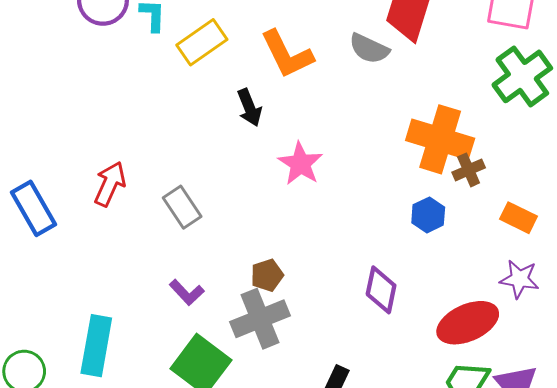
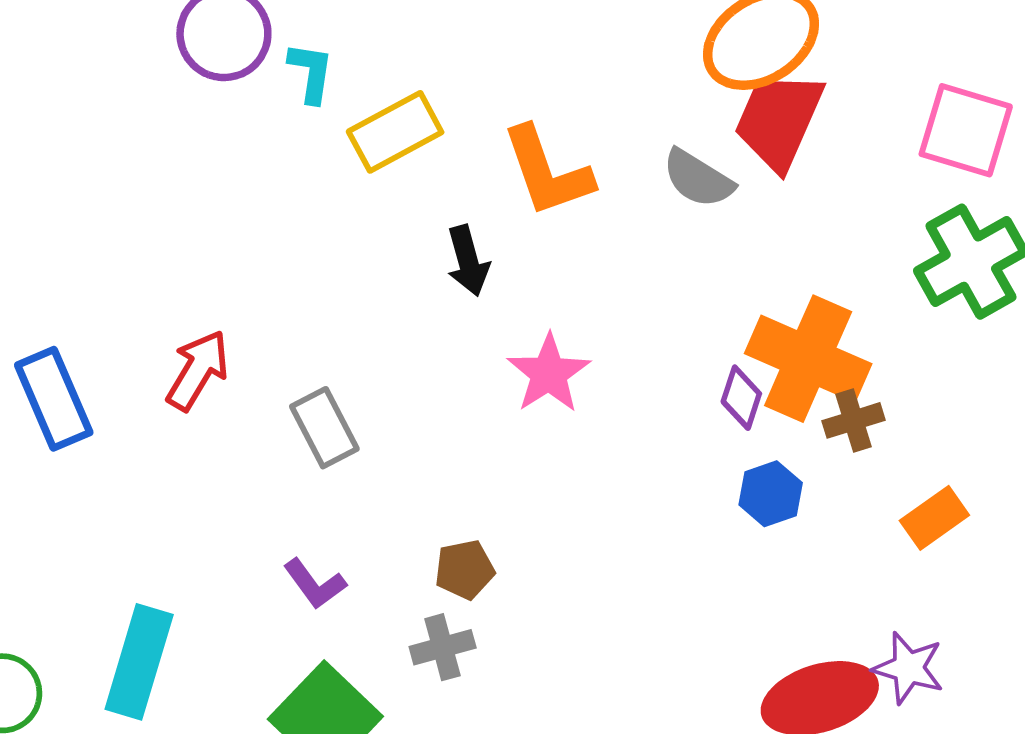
orange rectangle: (519, 218) -> (934, 518), turned -68
purple star: (519, 279) -> (908, 668), moved
purple diamond: (381, 290) -> (741, 398), moved, size x0.7
gray cross: (260, 319) -> (443, 647), size x0.6

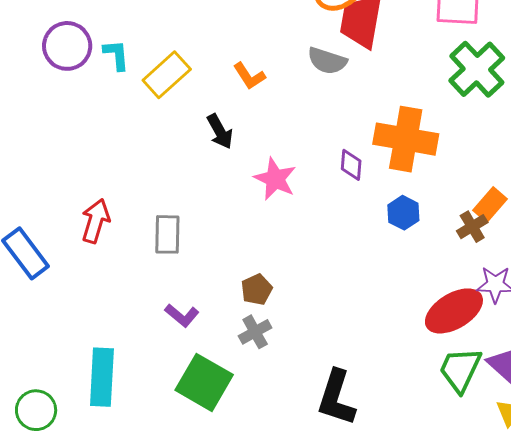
orange L-shape: (547, 172) -> (249, 76), size x0.6
purple diamond: (741, 398) -> (351, 165), moved
brown cross: (853, 420) -> (472, 227), moved
gray rectangle: (324, 428) -> (167, 234), turned 42

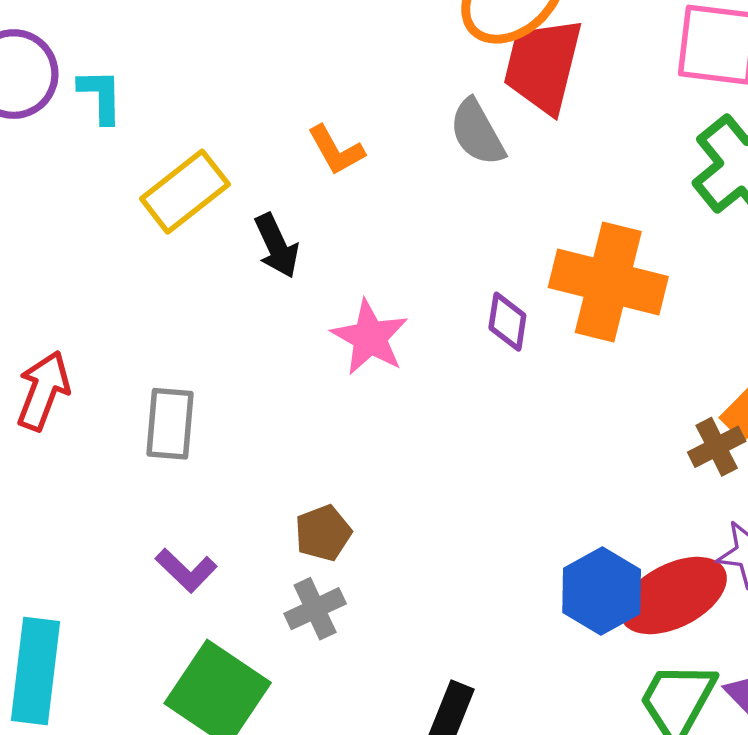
gray semicircle: (327, 61) -> (477, 132), turned 39
yellow rectangle: (167, 75) -> (185, 192), moved
blue hexagon: (403, 213) -> (602, 591), moved, size x1.4

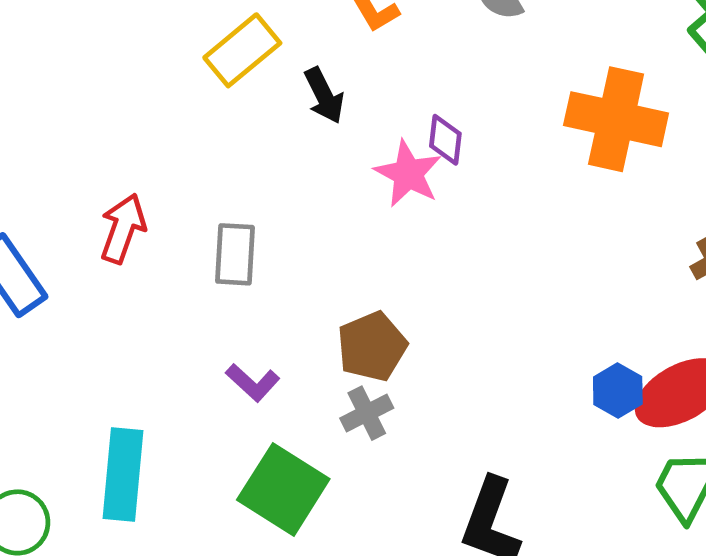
purple diamond: (507, 322) -> (445, 140), moved
brown pentagon: (323, 533) -> (372, 346), size x1.4
blue hexagon: (602, 591) -> (618, 391), size x0.7

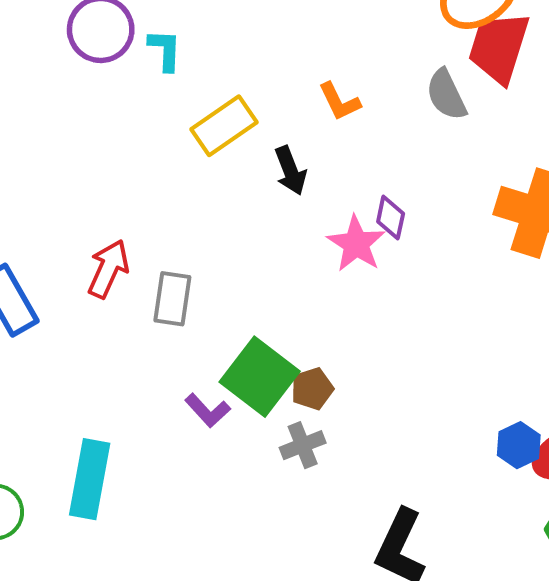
gray rectangle: (235, 254) -> (172, 299), moved
brown pentagon: (372, 346) -> (312, 389), size x0.7
green square: (283, 489) -> (260, 377), moved

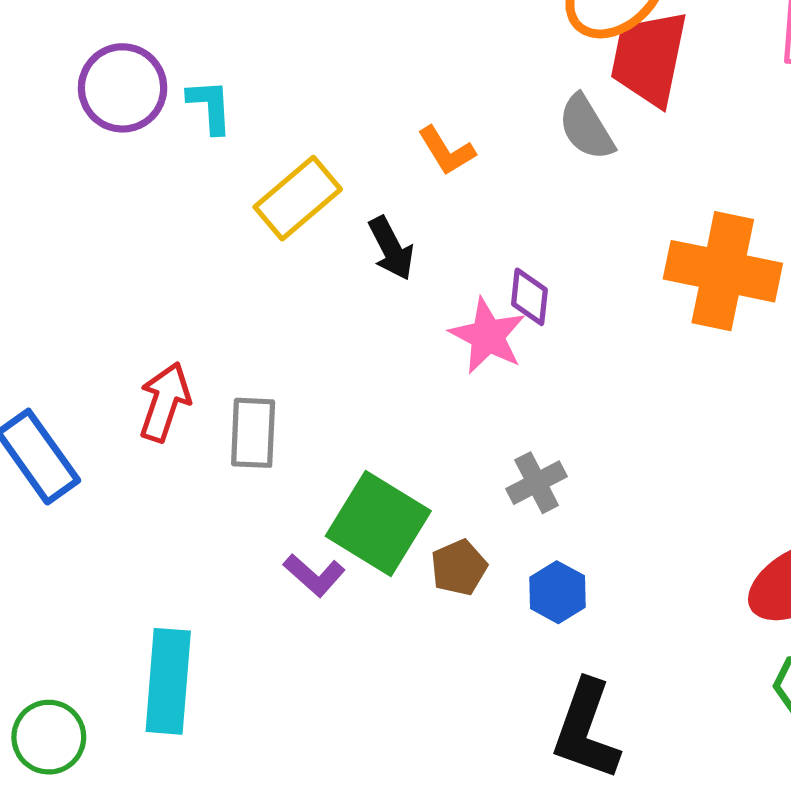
brown pentagon: (312, 389) -> (459, 568), moved
gray cross: (303, 445) -> (537, 483), moved
blue hexagon: (519, 445) -> (557, 592), moved

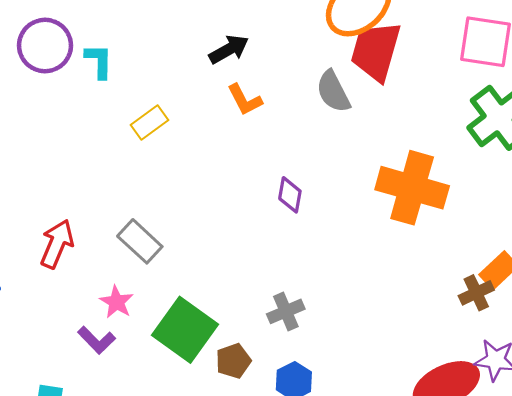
yellow rectangle: (298, 198) -> (150, 122), size x0.7
black arrow: (391, 248) -> (229, 49), moved, turned -96
pink star: (488, 336) -> (117, 302), moved, size x0.7
gray rectangle: (253, 433) -> (140, 241), moved, turned -54
purple L-shape: (314, 575) -> (96, 340), moved

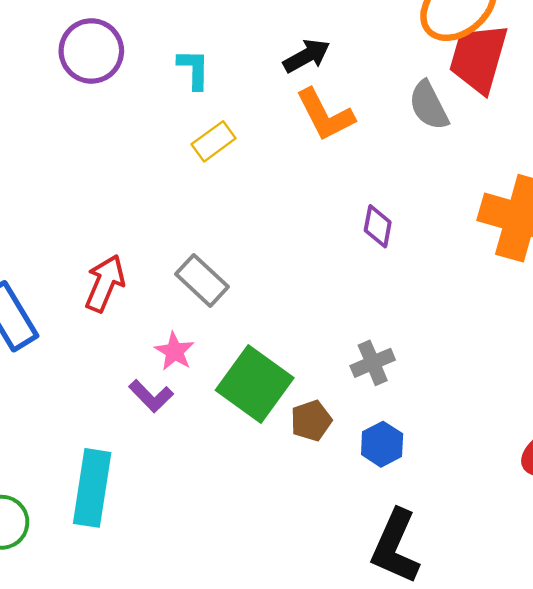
cyan L-shape: (99, 61) -> (194, 69), moved
orange L-shape: (245, 100) -> (325, 115), size x1.4

